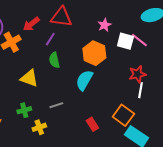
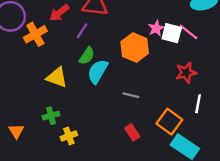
pink star: (104, 25) -> (156, 28), moved
green semicircle: (54, 60) -> (87, 56), turned -133
cyan semicircle: (84, 80) -> (98, 71), moved
white line: (140, 90) -> (198, 104), moved
gray line: (56, 105) -> (131, 95), moved, turned 32

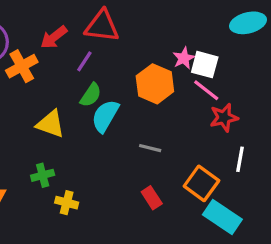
pink line: (188, 32) -> (206, 90), moved
yellow cross: (69, 136) -> (67, 203), turned 35

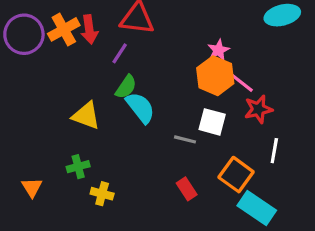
red arrow: (54, 37) -> (89, 29), turned -60
white square: (205, 65) -> (212, 122), moved
orange cross: (22, 66) -> (64, 29), moved
orange hexagon: (155, 84) -> (215, 76), moved
cyan semicircle: (105, 116) -> (140, 108), turned 112

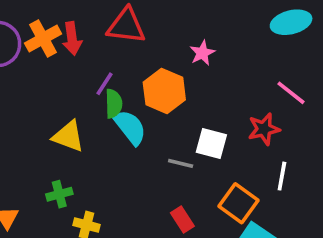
pink star: (218, 50) -> (202, 53), moved
purple line: (120, 53) -> (105, 84), moved
orange hexagon: (215, 76) -> (164, 91), moved
pink line: (241, 82) -> (291, 93), moved
green semicircle: (126, 87) -> (114, 104), turned -35

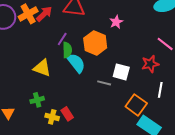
red arrow: (72, 39) -> (44, 14), turned -126
red rectangle: (182, 220) -> (67, 114), moved

